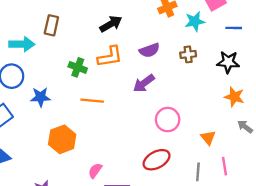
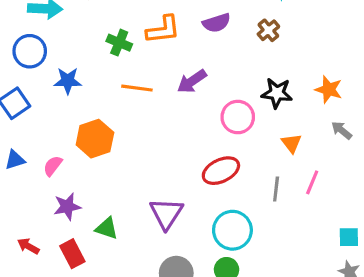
brown cross: (188, 54) -> (268, 30), turned -35
black star: (228, 62) -> (277, 93), moved
purple arrow: (144, 83) -> (192, 81), moved
pink line: (225, 166) -> (312, 182), turned 30
pink semicircle: (95, 171) -> (53, 166), moved

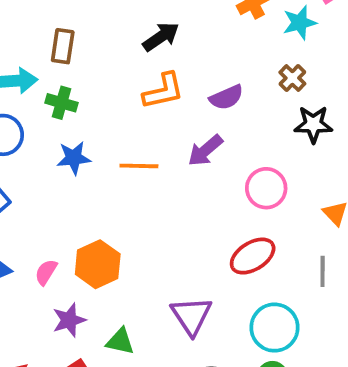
purple semicircle: (216, 23) -> (226, 97), moved
green cross: (119, 43) -> (61, 103), moved
blue star: (68, 81) -> (74, 158), moved
black star: (277, 93) -> (313, 124), moved
orange hexagon: (95, 139) -> (98, 264), moved

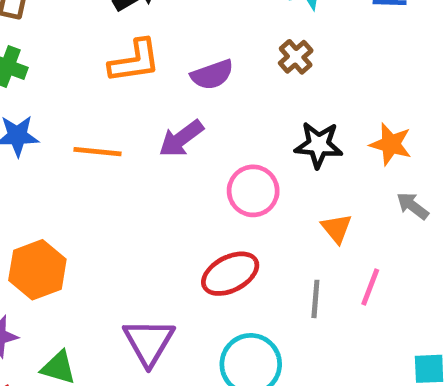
black star: (313, 124) -> (319, 145), moved

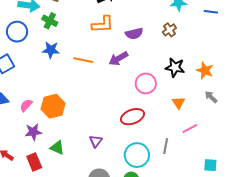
pink line: (370, 287) -> (190, 129), turned 35
gray line: (315, 299) -> (166, 146), moved
purple triangle: (149, 342) -> (96, 141), size x0.6

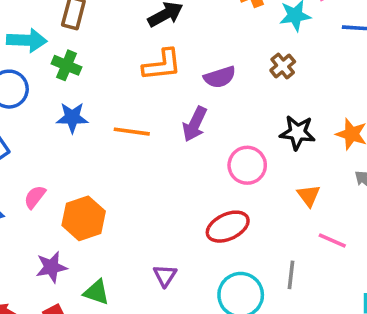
purple arrow: (118, 59) -> (195, 124), turned -30
pink semicircle: (26, 105) -> (35, 197), moved
pink line: (190, 129) -> (332, 240), turned 56

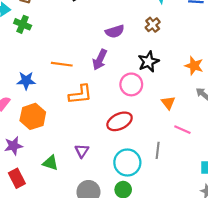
orange L-shape: (162, 65) -> (80, 94), moved
blue star: (72, 118) -> (26, 81), moved
black star: (297, 133) -> (148, 62), moved, turned -30
green triangle: (97, 292) -> (50, 163), moved

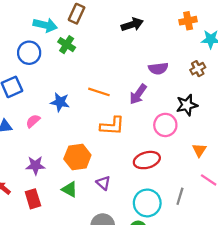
orange hexagon: (33, 116) -> (77, 157), moved
purple triangle: (82, 151) -> (103, 183), turned -32

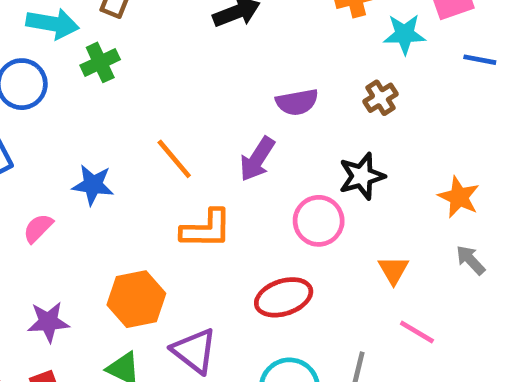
green cross: (67, 45) -> (100, 62), turned 35
orange line: (99, 92) -> (174, 159), turned 35
purple triangle: (103, 183) -> (194, 351), size x1.5

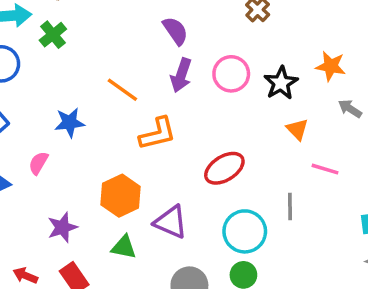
purple semicircle: (297, 102) -> (175, 31), moved, turned -100
black star: (362, 176) -> (281, 83), moved
pink circle: (319, 221) -> (231, 74), moved

